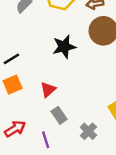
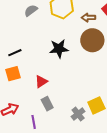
gray cross: (88, 131) -> (78, 114), moved

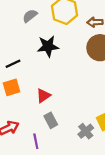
black star: (59, 49) -> (48, 46), moved

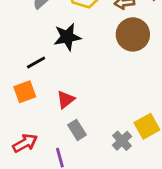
black line: (13, 64) -> (36, 62), moved

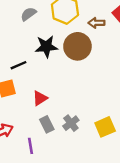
brown circle: (133, 34) -> (77, 46), moved
gray cross: (122, 141) -> (71, 123), moved

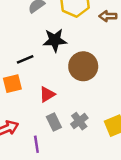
brown circle: (77, 46) -> (83, 66), moved

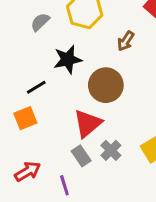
brown arrow: (108, 16) -> (126, 41), moved, turned -49
red triangle: (47, 94) -> (88, 123), moved, size x1.5

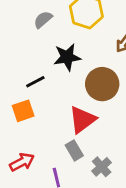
gray cross: (111, 150) -> (102, 167), moved

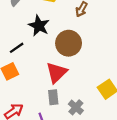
black star: (67, 57) -> (39, 26), turned -30
gray rectangle: (74, 150) -> (53, 97), turned 32

